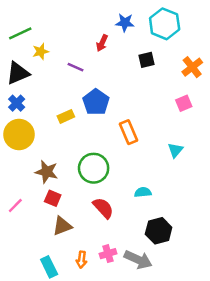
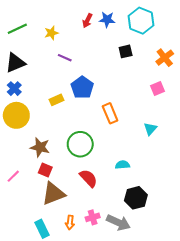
red arrow: (102, 43) -> (87, 21), moved
yellow star: (41, 51) -> (51, 33), moved
brown triangle: (62, 226) -> (53, 194), size x1.4

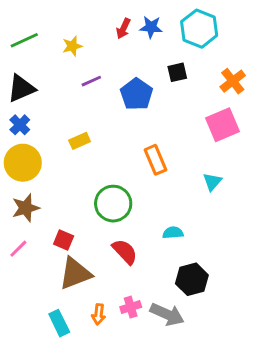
purple line: (65, 58) -> (91, 81), turned -48
blue pentagon: (82, 88) -> (136, 94), moved
pink square: (158, 89) -> (222, 125), size x1.6
brown star: (40, 147) -> (26, 208), moved, turned -30

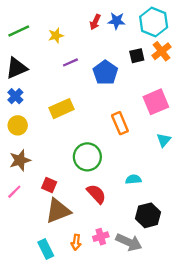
orange cross: (233, 81) -> (161, 51), moved
pink square: (222, 125) -> (156, 102), moved
yellow rectangle: (80, 141) -> (61, 109), size x1.5
yellow circle: (23, 163) -> (18, 125), size x0.7

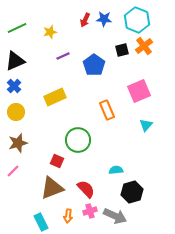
cyan semicircle: (133, 179) -> (116, 170), moved
red square: (49, 185) -> (57, 161), moved
red semicircle: (96, 194) -> (86, 189), moved

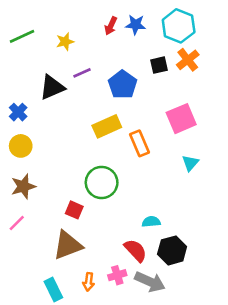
black triangle: (15, 61) -> (52, 87), moved
yellow rectangle: (55, 97) -> (107, 126), moved
red semicircle: (86, 189) -> (136, 250), moved

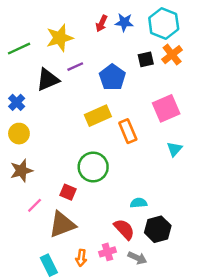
green line: (22, 36) -> (19, 49), moved
yellow star: (65, 42) -> (60, 38), size x1.6
pink line: (17, 223) -> (35, 205), moved
gray arrow: (150, 282) -> (137, 258), size x0.7

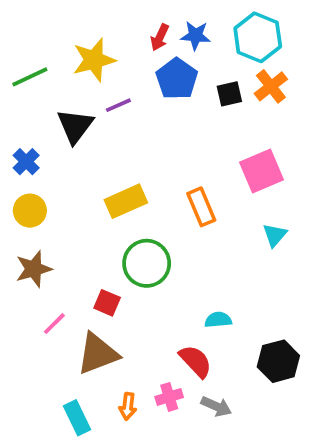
blue pentagon: (112, 77) -> (177, 79), moved
black triangle: (48, 80) -> (75, 126), turned -30
yellow rectangle: (98, 116) -> (126, 201), moved
black hexagon: (158, 229) -> (278, 361), moved

